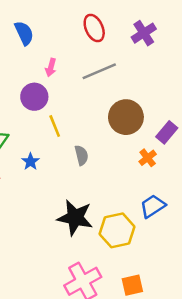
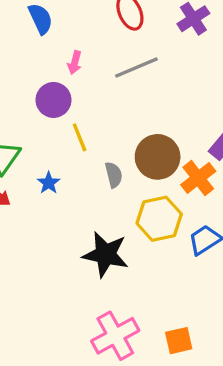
brown circle: (126, 117) -> (158, 157), moved
orange cross: (148, 158) -> (198, 178), size x1.5
yellow hexagon: (117, 230) -> (159, 219), moved

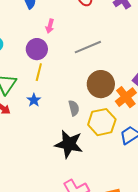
gray line: (136, 67) -> (88, 47), moved
yellow line: (80, 137) -> (39, 72), moved, turned 36
gray semicircle: (114, 175) -> (74, 108), moved

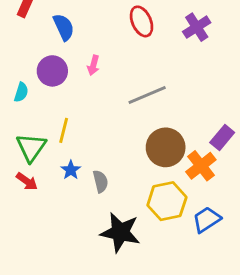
purple circle: (37, 49) -> (52, 71), moved
yellow line: (39, 72) -> (64, 130), moved
gray semicircle: (74, 108) -> (100, 181), moved

